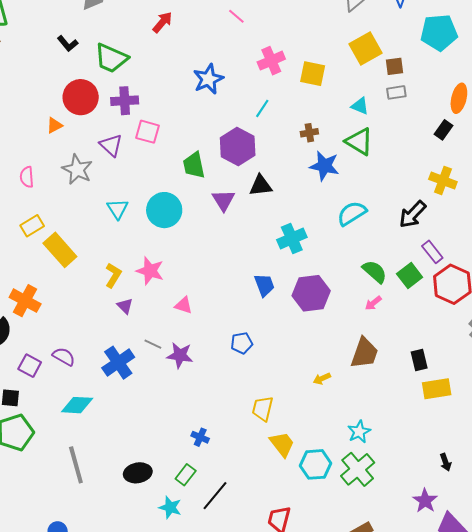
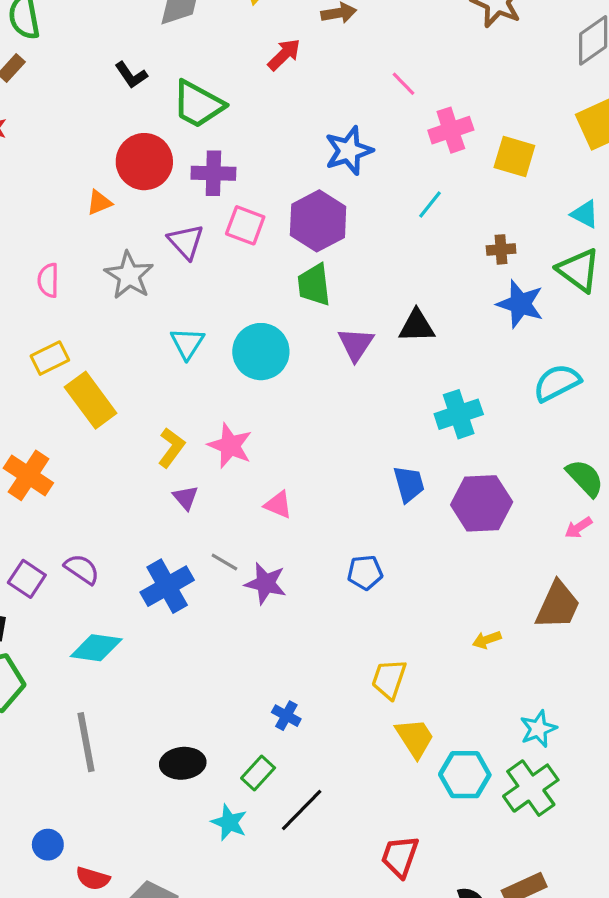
pink line: (236, 16) -> (403, 84), moved
purple hexagon: (238, 146) -> (318, 221), moved

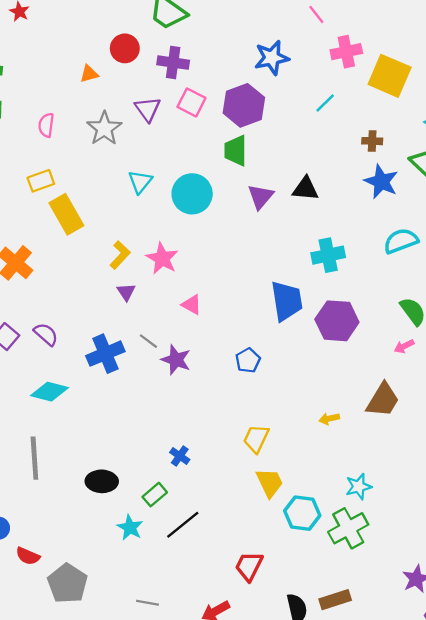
yellow square: (514, 156) -> (390, 76), size x1.4
red circle: (144, 162) -> (125, 48), size x0.7
blue trapezoid: (409, 484) -> (287, 301), size x1.5
blue pentagon: (365, 572) -> (248, 360), turned -30

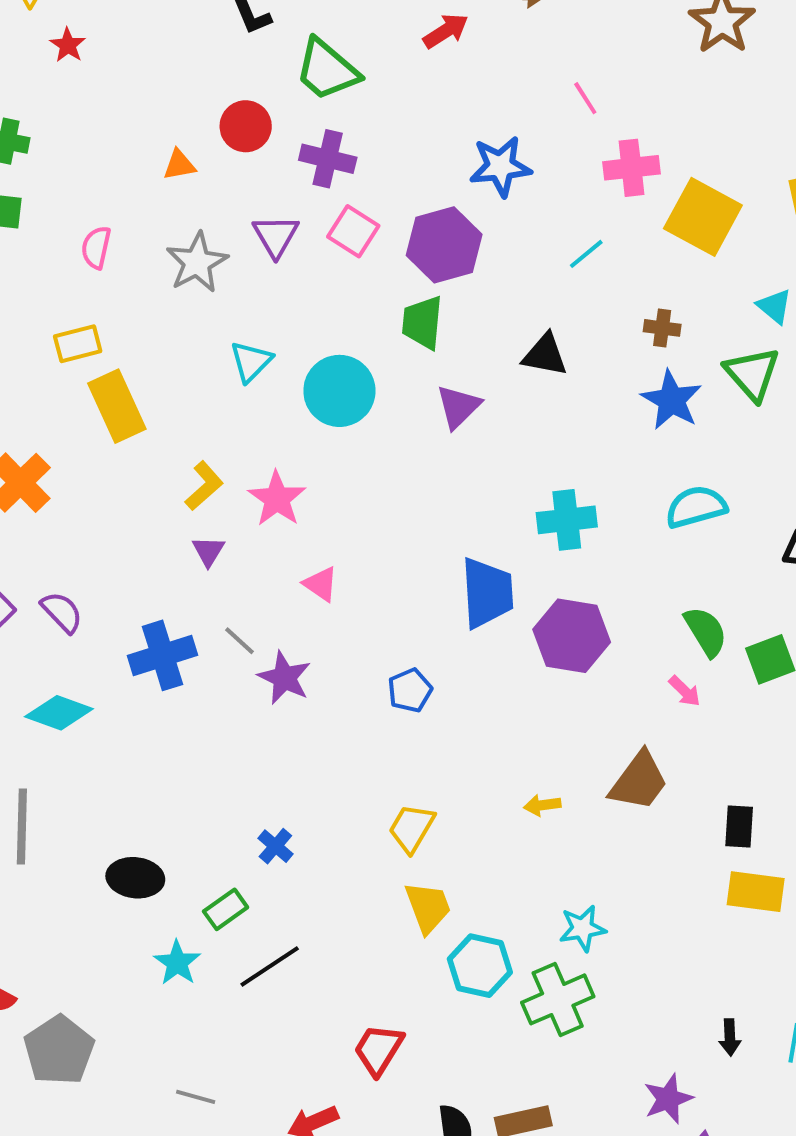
black triangle: (305, 189) -> (545, 355), moved
pink arrow: (404, 346) -> (685, 691), turned -114

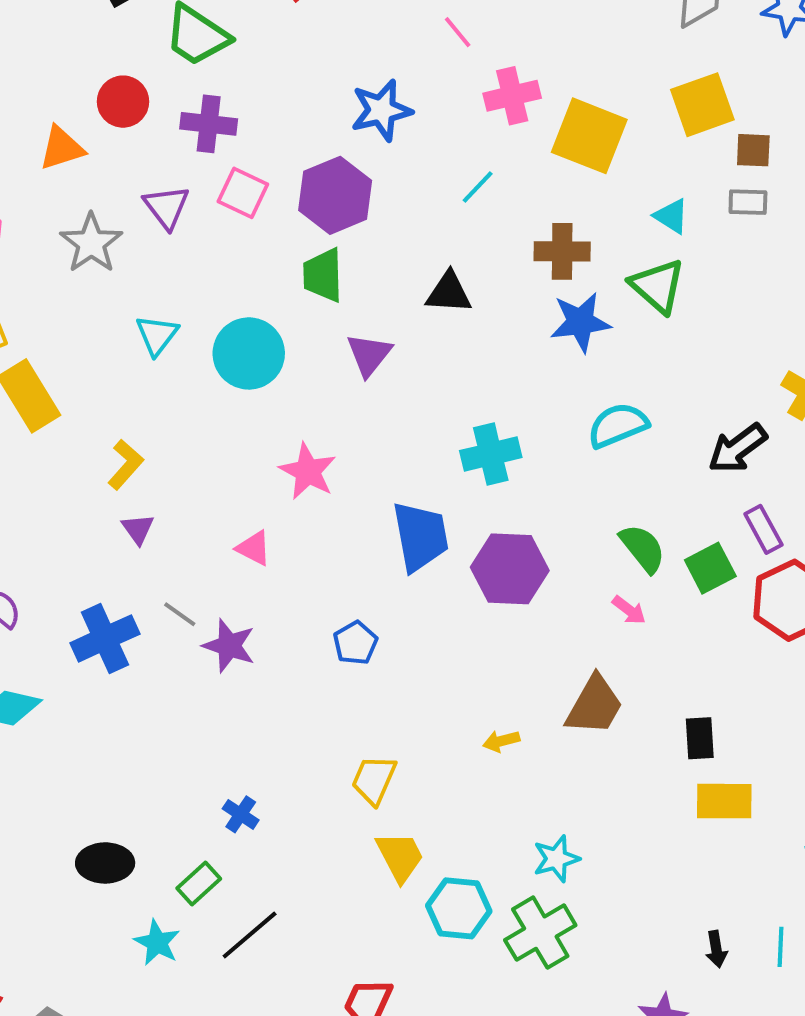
orange triangle: (179, 165) -> (62, 148), size x1.4
brown cross: (662, 328) -> (562, 251), size x1.5
blue star: (672, 400) -> (580, 322), turned -30
pink star: (277, 499) -> (308, 471), moved

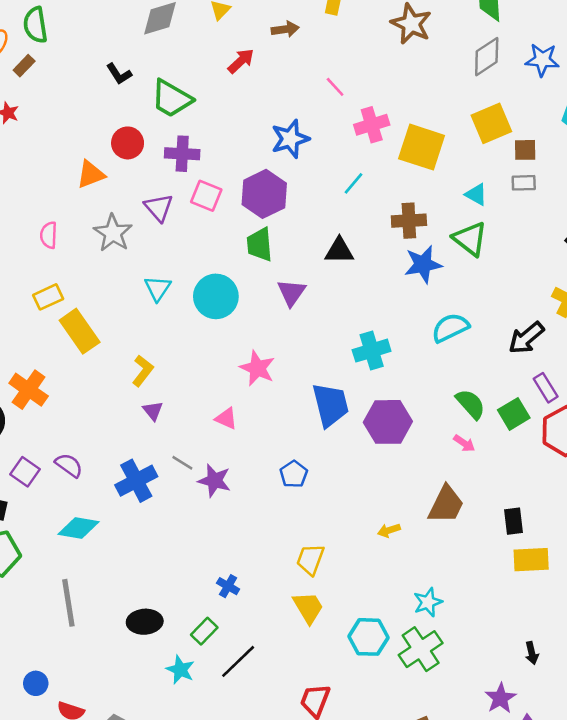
yellow trapezoid: (400, 857) -> (308, 607), moved

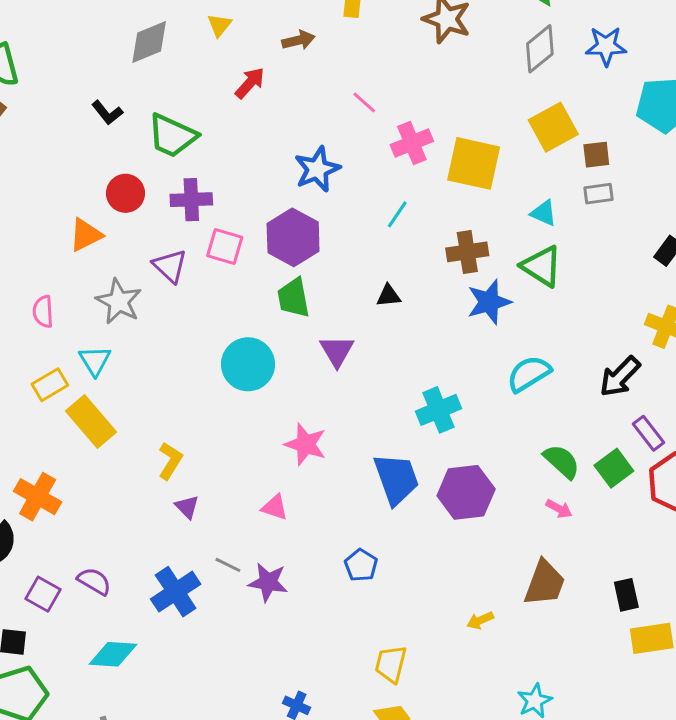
black triangle: (339, 251) -> (388, 296), size x0.7
cyan triangle: (158, 288) -> (95, 361), moved

